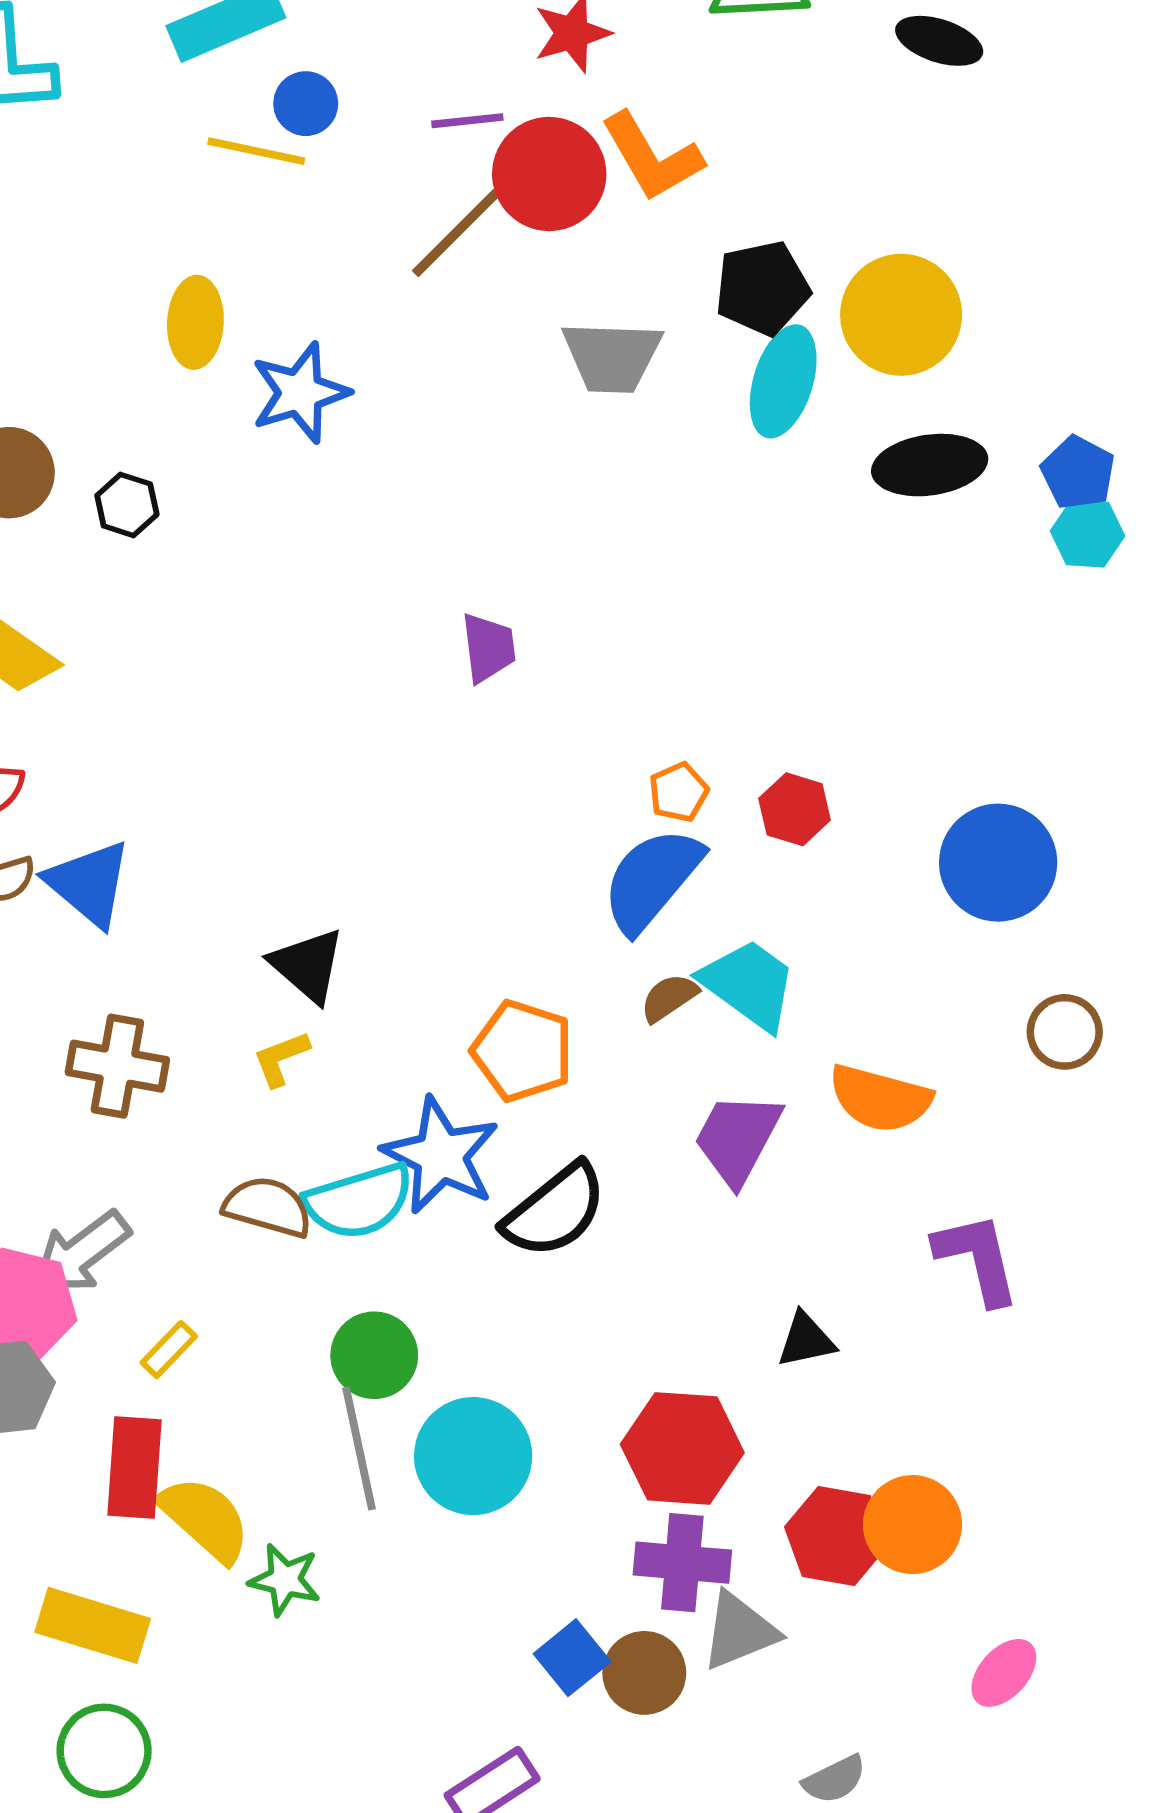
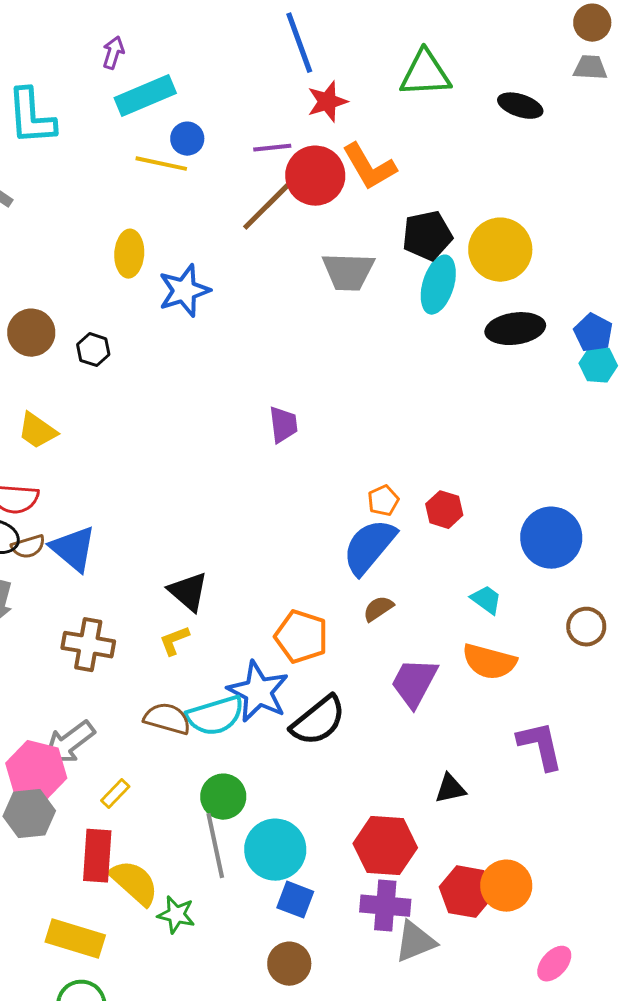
cyan trapezoid: (749, 984) -> (486, 600), moved, size x0.6
blue square: (572, 1658) -> (295, 900), moved, turned -30
brown circle: (644, 1673) -> (289, 964), moved

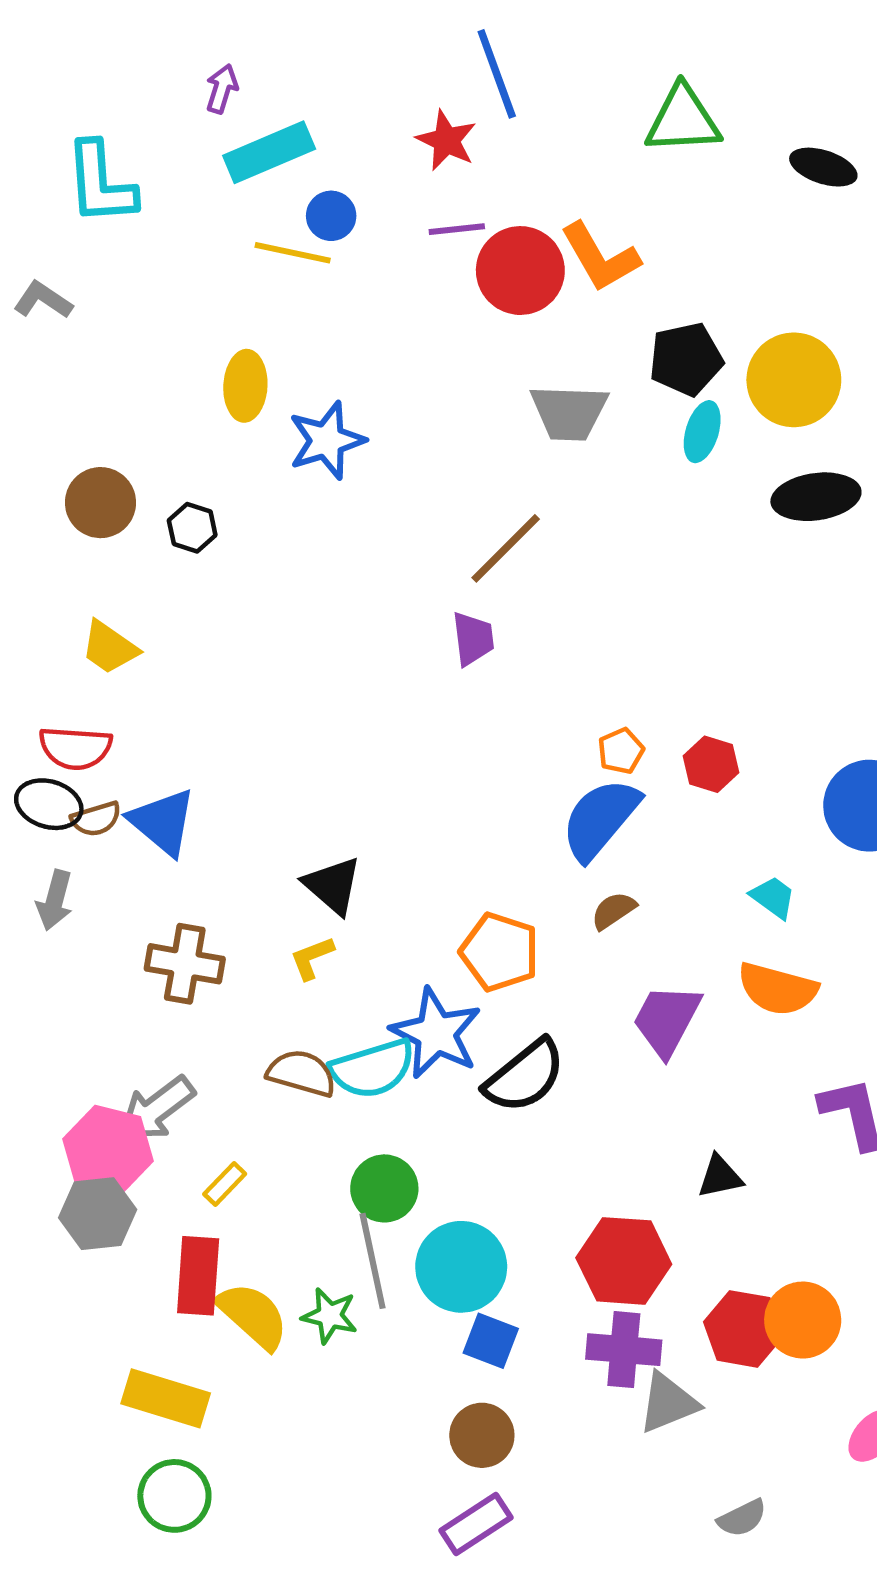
red star: (327, 102) -> (446, 140), moved, turned -30
brown line: (266, 207) -> (506, 548), moved
cyan ellipse: (438, 285) -> (702, 432), size x0.7
green star: (176, 915) -> (330, 1316), moved

